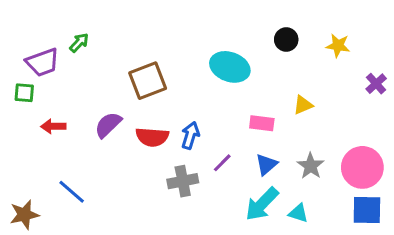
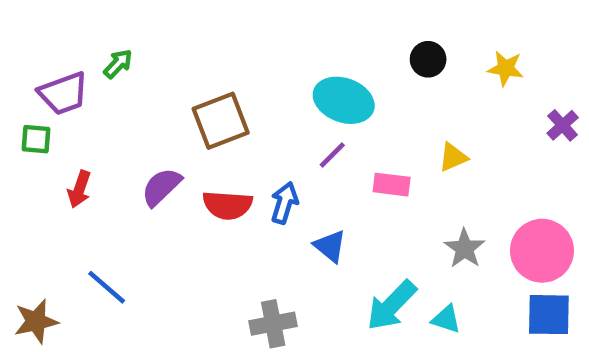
red arrow: (53, 126) -> (79, 189), turned -70
purple line: (222, 163) -> (332, 155), moved
blue triangle: (266, 164) -> (330, 246), moved, turned -40
gray cross: (183, 181) -> (273, 324), moved

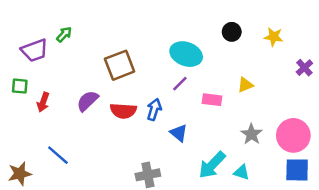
green square: (36, 139) -> (20, 86), moved

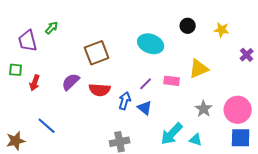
purple trapezoid: (35, 50) -> (28, 41), turned 95
purple line: (180, 84) -> (146, 84), moved
yellow triangle: (245, 85) -> (199, 69), size x1.5
blue arrow: (154, 110) -> (125, 101), moved

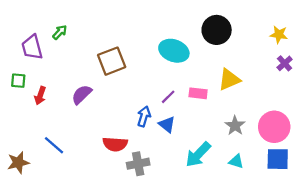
black circle: (188, 26) -> (217, 30), size x1.6
yellow star: (222, 30) -> (279, 35), moved
red semicircle: (100, 90) -> (115, 144), moved
cyan triangle: (196, 140) -> (236, 161), moved

